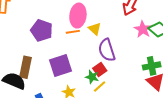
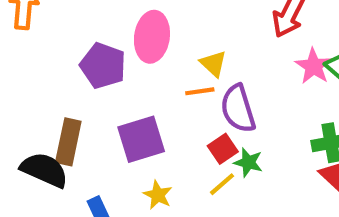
pink ellipse: (78, 16) -> (152, 37), moved
orange line: (73, 32) -> (200, 91), moved
green star: (92, 77) -> (248, 162), moved

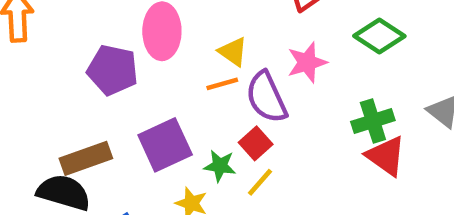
pink star: (314, 66) -> (307, 62), moved, turned 30
brown rectangle: (68, 142) -> (86, 158), turned 66
green star: (248, 162) -> (220, 166), moved

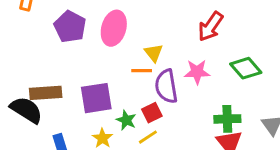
purple pentagon: (113, 70) -> (70, 27), moved

